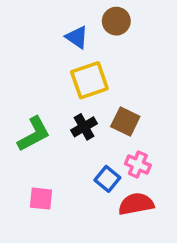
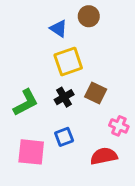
pink cross: (138, 165) -> (119, 126), moved
blue square: (107, 179) -> (64, 137), moved, turned 30
pink square: (41, 199) -> (31, 152), size x1.5

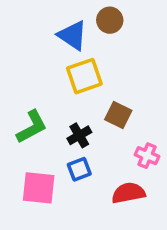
blue triangle: (59, 29) -> (72, 35), size x1.4
black cross: (64, 97) -> (79, 135), moved

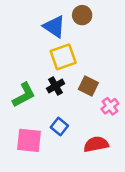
black cross: (79, 135) -> (56, 86), moved
pink cross: (147, 156) -> (110, 106), moved, turned 30
blue square: (79, 169) -> (59, 127), turned -30

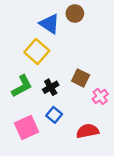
yellow square: (63, 57) -> (37, 52), moved, turned -30
black cross: (56, 86) -> (51, 87), moved
pink square: (29, 140) -> (26, 128), turned -30

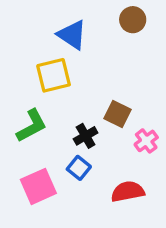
brown circle: (75, 13) -> (133, 20), moved
yellow square: (37, 52) -> (54, 75), turned 35
black cross: (51, 87) -> (86, 136), moved

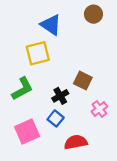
pink cross: (146, 141) -> (99, 109), moved
red semicircle: (128, 191) -> (76, 142), moved

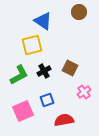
black cross: (60, 96) -> (44, 71), moved
blue square: (56, 118) -> (47, 100), turned 32

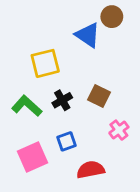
blue triangle: (43, 21) -> (88, 35), moved
green L-shape: (19, 75) -> (27, 106), turned -110

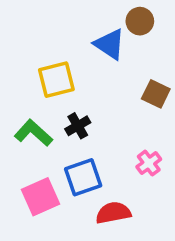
brown square: (99, 96) -> (156, 94), moved
blue square: (66, 141) -> (83, 177), size x1.5

